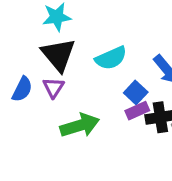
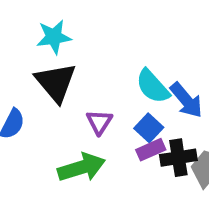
cyan semicircle: (111, 58) -> (153, 86), moved, turned 72
purple triangle: (53, 88) -> (99, 122), moved

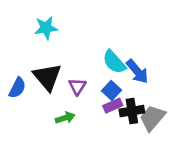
black triangle: (56, 82) -> (47, 77), moved
green arrow: (81, 167) -> (65, 118), size x0.6

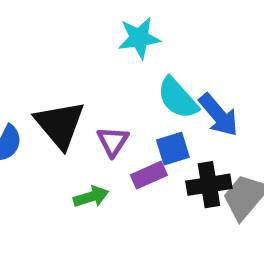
cyan star: (46, 28) -> (139, 38), moved
blue square: (111, 91) -> (173, 149), turned 30
purple rectangle: (113, 106) -> (149, 175), moved

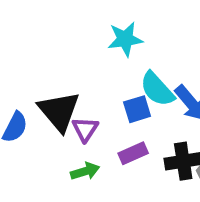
purple triangle: (113, 141) -> (85, 129), moved
blue square: (173, 149) -> (137, 109), moved

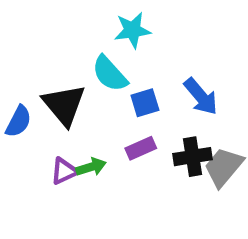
cyan semicircle: (157, 89) -> (110, 74), moved
purple triangle: (85, 129) -> (64, 171), moved, turned 32

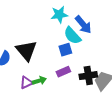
cyan semicircle: (110, 74) -> (72, 36), moved
blue arrow: (201, 97) -> (83, 25), moved

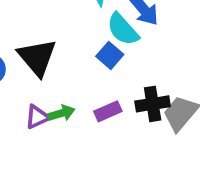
blue square: (65, 50) -> (110, 55), turned -32
purple rectangle: (63, 72) -> (108, 111), moved

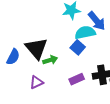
cyan semicircle: (123, 29) -> (85, 33), turned 120
green arrow: (61, 113) -> (50, 60), moved

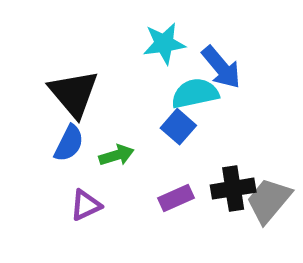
black triangle: (36, 48) -> (74, 93), moved
blue semicircle: (13, 57) -> (69, 143), moved

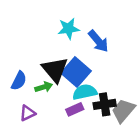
black triangle: (74, 93) -> (55, 70), moved
cyan semicircle: (195, 93) -> (85, 92), moved
blue square: (178, 127) -> (76, 72), size x1.6

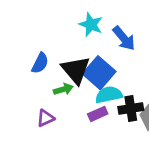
cyan star: (69, 29) -> (91, 25), turned 30
blue semicircle: (19, 81) -> (40, 63), moved

